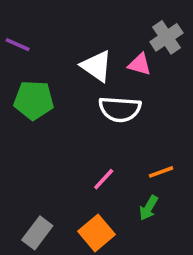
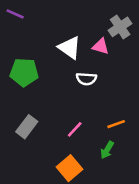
purple line: (18, 45) -> (15, 14), moved
white semicircle: (120, 109) -> (86, 79), size x0.7
gray rectangle: (37, 233) -> (27, 127), moved

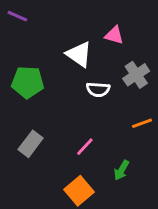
gray cross: (120, 27) -> (136, 75), moved
pink triangle: (101, 46) -> (114, 35), moved
orange line: (116, 124) -> (142, 123), moved

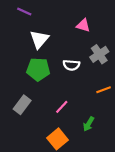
purple line: (17, 16) -> (24, 11), moved
white triangle: (79, 54) -> (39, 39), moved, turned 36
green pentagon: (28, 82) -> (38, 69), moved

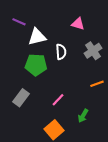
purple line: (24, 11) -> (19, 22), moved
white triangle: (39, 39) -> (37, 37), turned 36
white semicircle: (71, 65) -> (61, 52), moved, turned -98

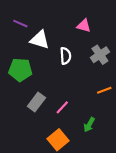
white triangle: (37, 37) -> (40, 40), turned 30
green pentagon: (36, 65) -> (20, 70), moved
gray rectangle: (21, 98) -> (36, 102), moved

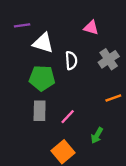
purple line: (20, 24) -> (22, 25), turned -32
green pentagon: (20, 70) -> (42, 78), moved
gray rectangle: (36, 102) -> (40, 111), turned -36

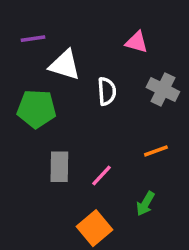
gray cross: (109, 59) -> (163, 90), turned -30
green pentagon: (42, 78) -> (37, 109), moved
orange line: (113, 98) -> (156, 151), moved

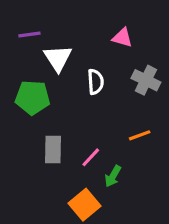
white triangle: (65, 65) -> (58, 58), turned 40
green arrow: (145, 204) -> (113, 176), moved

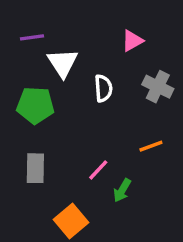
pink triangle: (122, 38) -> (132, 41), turned -45
gray rectangle: (53, 149) -> (35, 168), moved
orange square: (84, 205) -> (71, 221), moved

